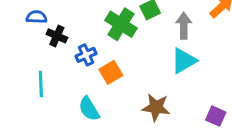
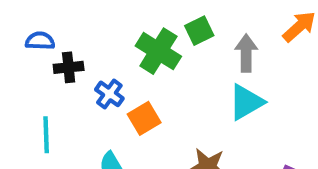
black cross: (57, 36) -> (69, 67), turned -30
blue cross: (86, 55) -> (109, 94), turned -30

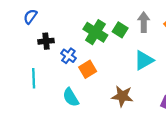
green square: (199, 31) -> (120, 30), moved, turned -32
blue semicircle: (40, 41) -> (30, 16), moved, turned -56
gray arrow: (246, 53) -> (144, 22), moved

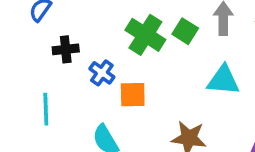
cyan triangle: (144, 60) -> (223, 80), turned 35
orange square: (88, 69) -> (133, 95), turned 30

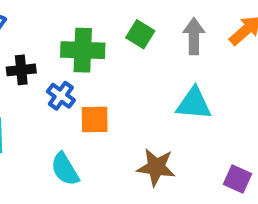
green square: (185, 31) -> (140, 34), moved
green cross: (145, 35) -> (83, 50), moved, turned -30

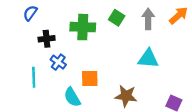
blue cross: (61, 96) -> (58, 62), moved
orange square: (95, 120) -> (90, 78), moved

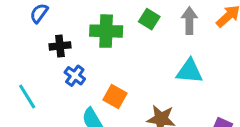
cyan line: (34, 77) -> (27, 97), moved, turned -30
orange square: (90, 78) -> (115, 97), turned 30

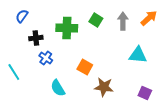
cyan triangle: (189, 71) -> (138, 55), moved
orange square: (115, 97) -> (85, 67), moved

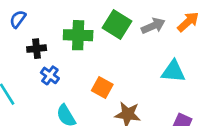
green square: (96, 20) -> (117, 24), size x1.5
gray arrow: (123, 21) -> (153, 26), turned 66

